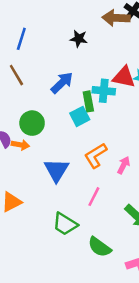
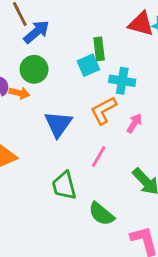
blue arrow: (62, 83) -> (37, 32), moved
cyan cross: (104, 91) -> (122, 81), moved
green trapezoid: (65, 224) -> (64, 186), turned 40

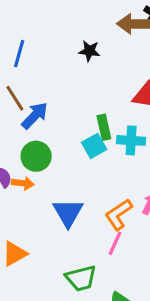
cyan cross: (122, 81) -> (131, 140), moved
orange L-shape: (104, 110) -> (119, 215), moved
green trapezoid: (64, 186) -> (81, 278), turned -84

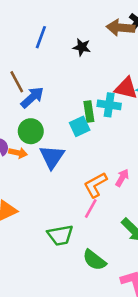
blue line: (19, 54) -> (41, 37), moved
cyan cross: (131, 140) -> (109, 105), moved
blue triangle: (68, 213) -> (52, 157), moved

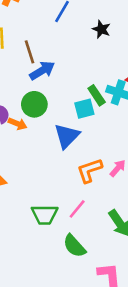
green rectangle: (89, 111) -> (97, 95), turned -36
blue triangle: (52, 157) -> (67, 136), moved
pink line: (91, 208) -> (77, 209), moved

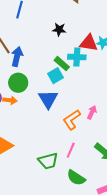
black star: (101, 29) -> (59, 29), moved
blue arrow: (42, 71) -> (17, 57), turned -30

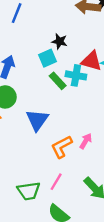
cyan square: (56, 76) -> (47, 58), moved

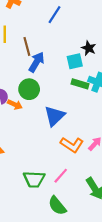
green rectangle: (58, 81) -> (80, 84), turned -42
orange L-shape: (62, 147) -> (72, 145), turned -130

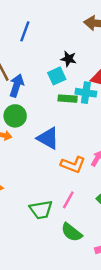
blue triangle: (54, 116) -> (48, 138), turned -35

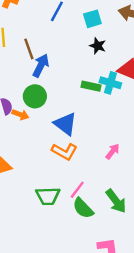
cyan square: (57, 76) -> (92, 19), moved
orange L-shape: (73, 165) -> (64, 151), moved
green semicircle: (72, 232) -> (83, 208), moved

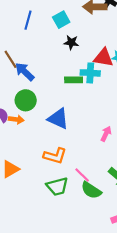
blue arrow: (41, 66) -> (25, 72), turned -60
orange L-shape: (64, 151) -> (55, 156), moved
pink line: (77, 190) -> (82, 175), turned -70

